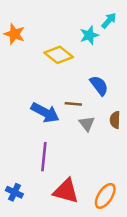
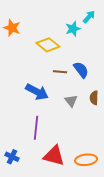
brown line: (73, 104) -> (60, 72), moved
orange ellipse: (105, 196) -> (86, 160), turned 50

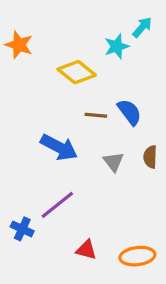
purple line: (36, 128) -> (57, 205), turned 45
red triangle: (54, 156) -> (86, 250), size x0.6
blue cross: (12, 157) -> (22, 229), moved

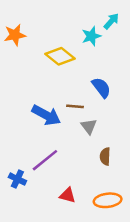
orange star: (19, 45) -> (15, 35), turned -30
brown line: (96, 115) -> (75, 106), moved
brown semicircle: (150, 157) -> (105, 156), moved

